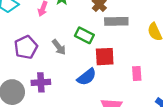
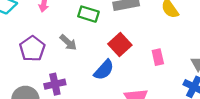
green rectangle: (84, 35) -> (88, 14), moved
red square: (105, 57) -> (120, 45), turned -30

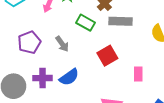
blue semicircle: (104, 70) -> (69, 77), moved

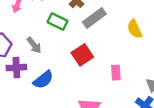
gray rectangle: (121, 21) -> (94, 18), turned -35
purple cross: (43, 78) -> (16, 68), moved

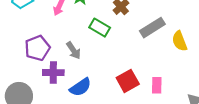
gray rectangle: (94, 18) -> (152, 28), moved
red square: (82, 55) -> (128, 81), moved

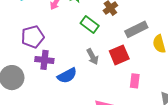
gray arrow: (74, 50) -> (93, 57), moved
red square: (128, 81) -> (119, 55), moved

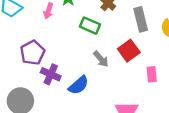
gray rectangle: (136, 29) -> (141, 19), turned -65
purple cross: (44, 60) -> (51, 74), turned 30

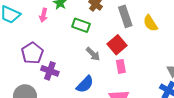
pink rectangle: (152, 74) -> (121, 66), moved
blue semicircle: (79, 85) -> (85, 84), moved

